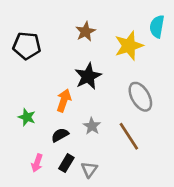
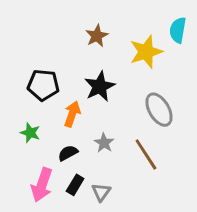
black pentagon: (27, 46) -> (43, 85), moved
pink arrow: (37, 163) -> (42, 185), size x1.6

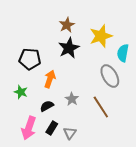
cyan semicircle: (178, 30) -> (123, 53), moved
black star: (100, 86) -> (69, 48), moved

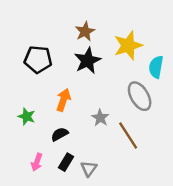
black pentagon: (30, 59) -> (38, 59), moved
gray star: (72, 99) -> (100, 118), moved
pink arrow: (29, 128) -> (37, 162), size x0.6

